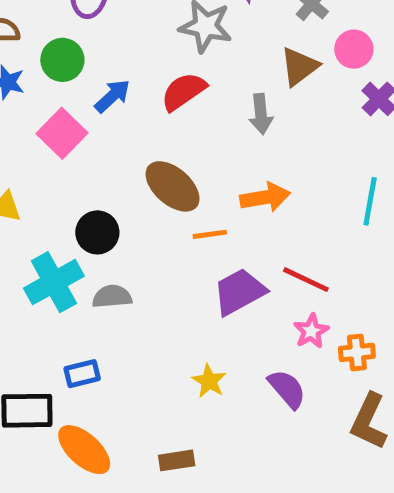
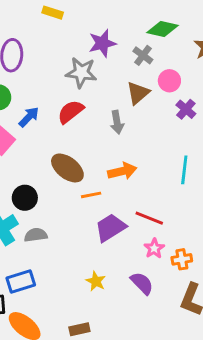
blue rectangle: (82, 374) -> (21, 281), size x1.4

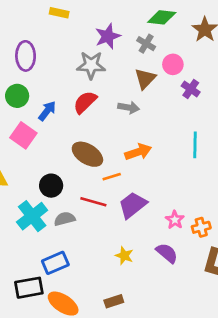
gray arrow: (117, 122) -> (129, 107), turned -66
red line: (149, 218) -> (93, 202), moved

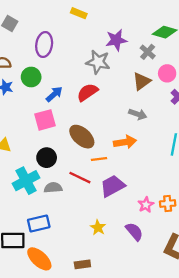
gray arrow: (129, 107) -> (138, 114), moved
pink square: (23, 135) -> (45, 120), moved, turned 30
orange cross: (201, 227) -> (168, 204), moved

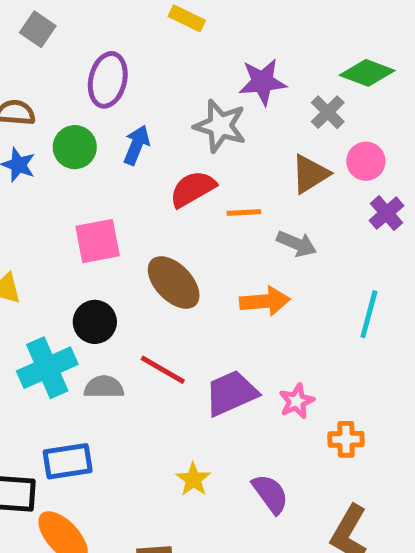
blue arrow: (54, 94) -> (137, 145), moved, turned -30
orange line: (99, 159) -> (244, 212), moved
pink star: (146, 205) -> (297, 401), moved

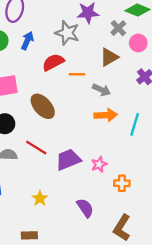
pink circle: (366, 161) -> (138, 43), moved
orange arrow: (265, 301) -> (106, 115), moved
yellow star: (193, 479) -> (40, 198), moved

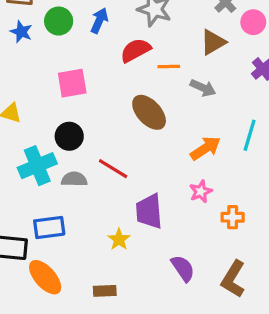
brown ellipse: (43, 106) -> (149, 112), moved
orange arrow: (106, 115) -> (205, 148), moved, turned -30
purple trapezoid: (68, 160) -> (149, 211), moved, turned -72
purple semicircle: (85, 208) -> (183, 268), moved

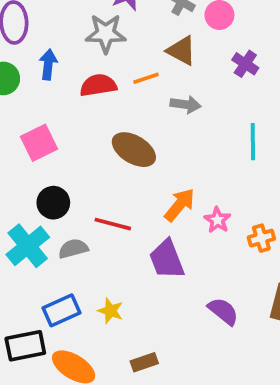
brown triangle: (213, 42) -> (181, 51), turned -44
red semicircle: (135, 50) -> (98, 85), turned 36
orange line: (169, 67) -> (146, 78), moved
orange arrow: (205, 148) -> (180, 205), moved
yellow star: (119, 239) -> (110, 311), moved

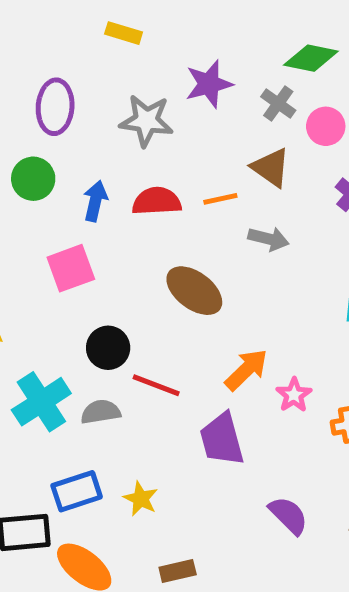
gray star: (106, 33) -> (146, 121), moved
blue arrow: (48, 64) -> (95, 201), moved
black circle: (53, 203) -> (108, 348), moved

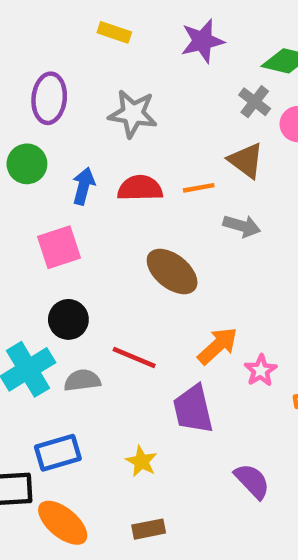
purple star: (209, 84) -> (202, 41), moved
black circle: (108, 348) -> (68, 319), moved
yellow star: (141, 499) -> (141, 461), moved

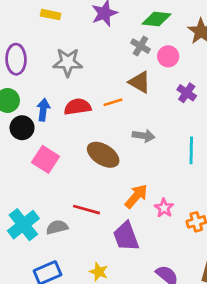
gray arrow: (242, 226) -> (144, 136), moved
pink square: (59, 247) -> (45, 159), moved, turned -32
black circle: (68, 319) -> (22, 128), moved

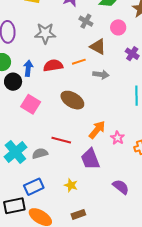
gray cross: (140, 46) -> (86, 21), moved
gray arrow: (144, 136) -> (101, 75), moved

